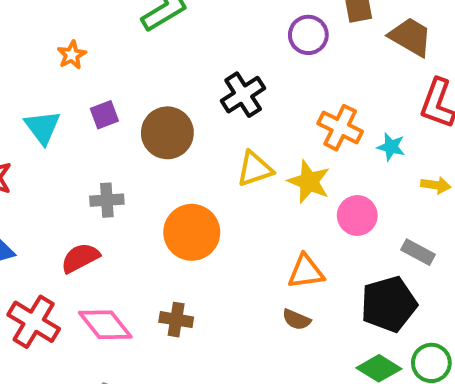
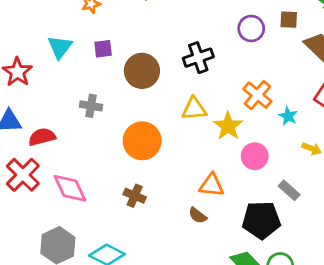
red semicircle: (80, 258) -> (42, 137), moved
brown cross: (176, 320) -> (135, 196), moved

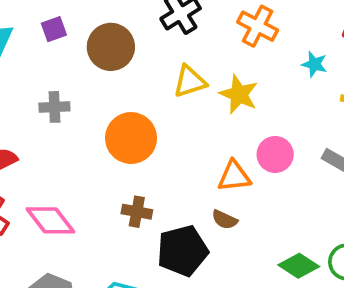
orange cross: (257, 95) -> (258, 26), moved
pink circle: (255, 156) -> (275, 154), moved
black pentagon: (261, 220) -> (183, 251), moved

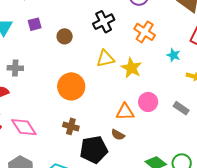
brown circle: (111, 47) -> (65, 36), size x0.6
gray cross: (54, 107) -> (15, 68), moved

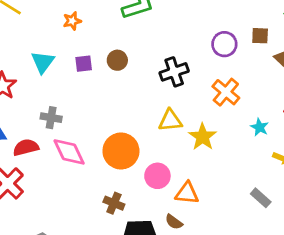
brown circle: (65, 36) -> (117, 60), moved
pink circle: (148, 102) -> (157, 176), moved
pink diamond: (24, 127) -> (69, 152), moved

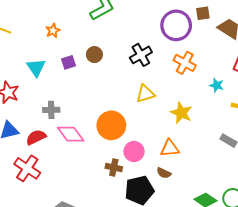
purple circle: (224, 44) -> (176, 25), size x1.5
yellow star: (203, 137) -> (181, 113), moved
pink circle: (157, 176) -> (134, 151), moved

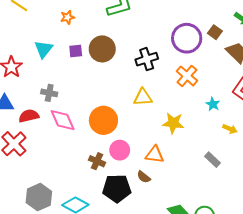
brown square: (203, 13) -> (215, 32), turned 32
brown circle: (94, 55) -> (102, 49), size x1.6
yellow star: (181, 113) -> (173, 123), turned -30

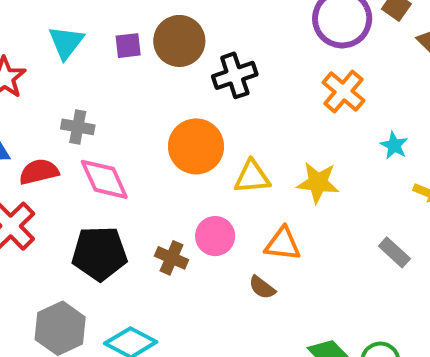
black cross: (147, 59) -> (235, 75), moved
yellow triangle: (143, 97) -> (252, 177), moved
orange circle: (103, 120) -> (196, 146), moved
black pentagon: (117, 188) -> (99, 253), moved

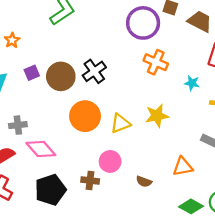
brown circle: (179, 41) -> (61, 76), moved
orange triangle: (283, 244) -> (183, 167), moved

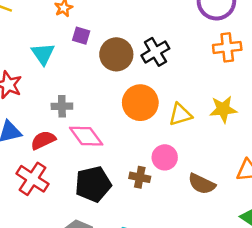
orange cross: (156, 62) -> (227, 47), turned -35
purple square: (32, 73) -> (81, 36), moved, turned 35
brown semicircle: (144, 182) -> (202, 184), size x1.5

